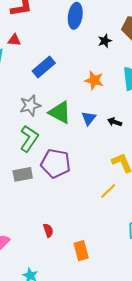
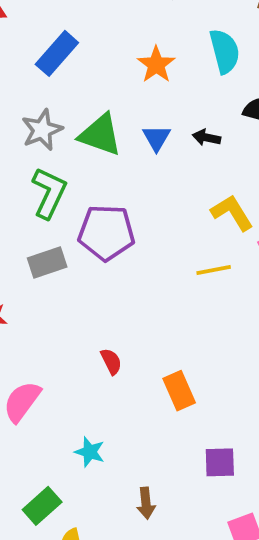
orange star: (94, 80) -> (156, 65), turned 30
yellow line: (108, 191) -> (214, 270), turned 42

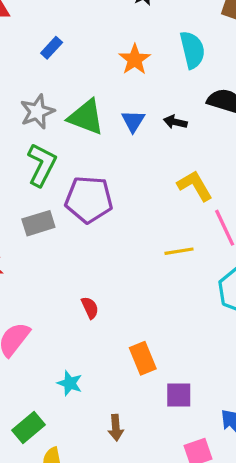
blue rectangle: (57, 53) -> (52, 48), size x0.6
yellow line: (214, 270) -> (179, 251), moved
orange rectangle: (179, 391) -> (143, 358), moved

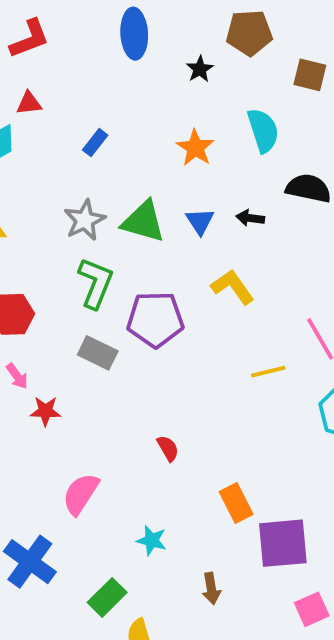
yellow L-shape: (195, 186) -> (233, 287), moved
gray rectangle: (38, 223) -> (98, 353), turned 48
purple square: (179, 395) -> (283, 543), size x1.6

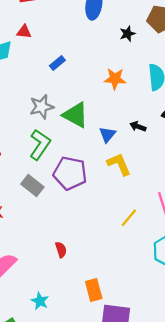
orange star: (195, 148) -> (115, 79), turned 30
blue triangle: (200, 221) -> (107, 135), moved
yellow line: (268, 372) -> (129, 218), turned -48

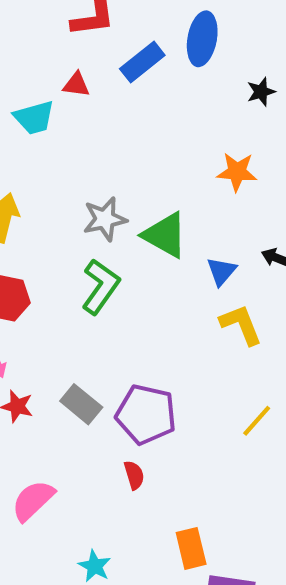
blue rectangle: (57, 63) -> (142, 62), moved, size x1.5
purple pentagon: (70, 173) -> (146, 414), moved
gray rectangle: (32, 185) -> (81, 404), moved

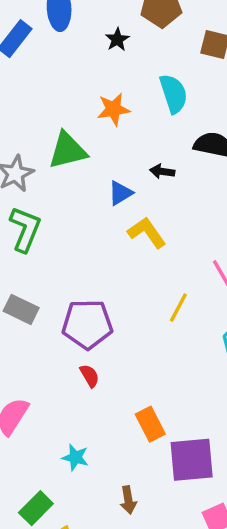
green triangle: (165, 235) -> (67, 150), moved, turned -30
blue triangle: (221, 271) -> (120, 193), turned 32
gray rectangle: (81, 404) -> (21, 309), moved

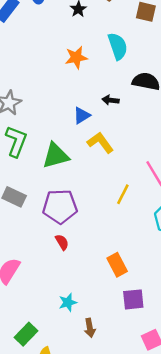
green triangle: (67, 150) -> (56, 156), moved
orange rectangle: (150, 424) -> (117, 265), moved
cyan star: (75, 457) -> (68, 302), moved, turned -30
purple square: (192, 460) -> (133, 299), size x0.7

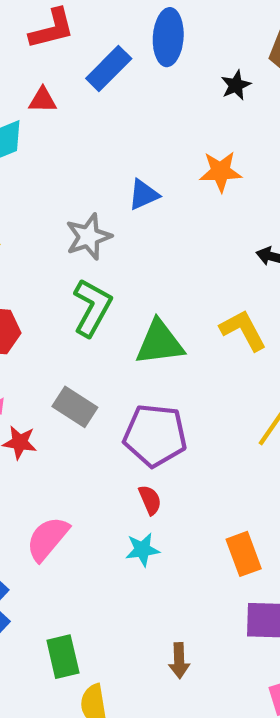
blue triangle: (82, 115) -> (144, 195), moved
cyan star: (68, 302) -> (142, 550), moved
green rectangle: (26, 334) -> (63, 657), turned -65

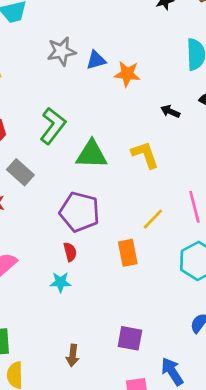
orange star: (221, 172) -> (127, 74), moved
gray star: (89, 237) -> (61, 51), moved
gray rectangle: (75, 407) -> (20, 172), moved
orange rectangle: (244, 554) -> (128, 253), moved

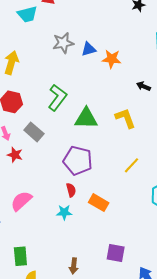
orange rectangle: (128, 253) -> (99, 203), moved, turned -48

